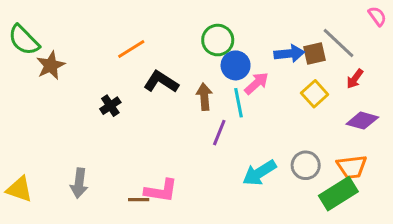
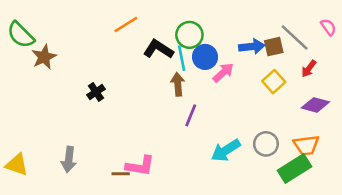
pink semicircle: (377, 16) -> (328, 27), moved
orange line: (131, 49) -> (126, 24), moved
black L-shape: (161, 82) -> (158, 49), moved
cyan line: (239, 103) -> (182, 58), moved

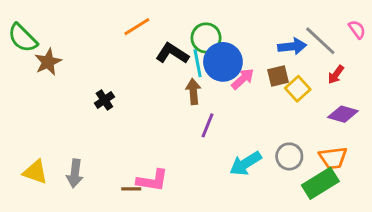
blue arrow: (252, 47) -> (292, 46), moved
brown square: (274, 47) -> (278, 76), moved
blue circle: (205, 57) -> (223, 62), size x1.4
yellow triangle: (17, 165) -> (35, 172), moved

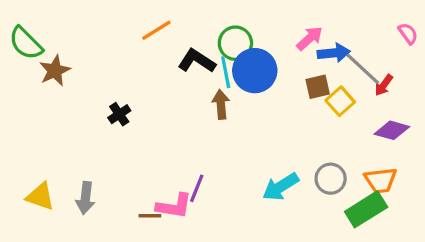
gray line: (320, 41) -> (363, 69), moved
pink arrow: (243, 79) -> (310, 38), moved
purple line: (207, 125) -> (197, 188), moved

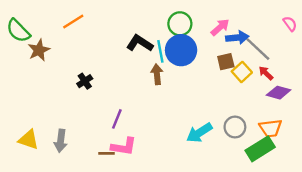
orange line: (156, 30) -> (73, 21), moved
green circle: (235, 43) -> (180, 24), moved
red arrow: (384, 85) -> (266, 73), moved, turned 98
purple line: (197, 188) -> (117, 119), moved

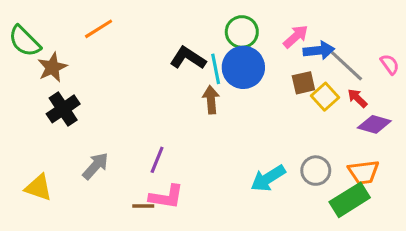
pink semicircle: (290, 24) -> (390, 64), moved
black cross: (85, 81) -> (63, 109), moved, size x1.5
gray arrow: (61, 141) -> (95, 166), moved, turned -145

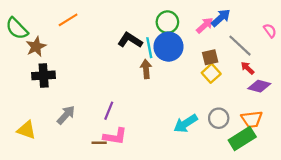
blue arrow: (319, 50) -> (221, 18), moved, turned -36
pink semicircle: (390, 64) -> (270, 31), moved
yellow square: (325, 97) -> (211, 73), moved
black cross: (63, 109) -> (44, 75), turned 30

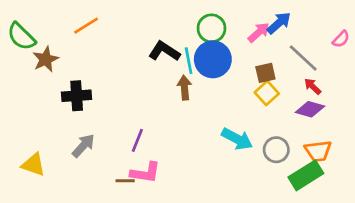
pink semicircle: (270, 31) -> (341, 39), turned 80
black cross: (44, 75) -> (77, 96), moved
purple diamond: (259, 86) -> (310, 109), moved
cyan arrow: (186, 124) -> (237, 139), moved, turned -120

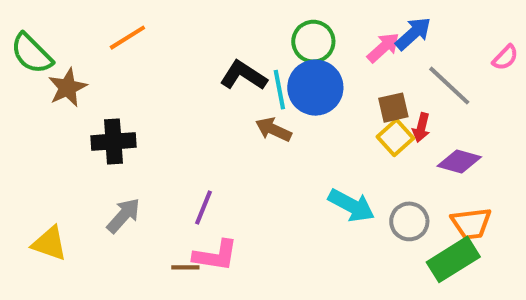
red arrow: (313, 86) -> (421, 128), moved, turned -120
brown arrow: (185, 88) -> (273, 130), turned -60

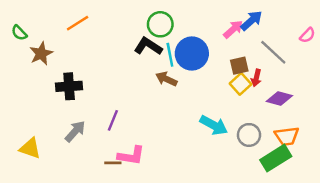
green circle: (313, 42) -> (160, 24), moved
green semicircle: (32, 54) -> (19, 33), size x0.6
purple line: (203, 207) -> (113, 120), moved

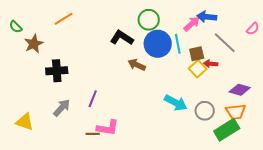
blue arrow: (251, 21) -> (207, 17), turned -132
green circle: (160, 24) -> (149, 20), moved
cyan line: (170, 55) -> (178, 44), moved
red arrow: (256, 78) -> (211, 64), turned 80
purple diamond: (279, 98) -> (240, 90), moved

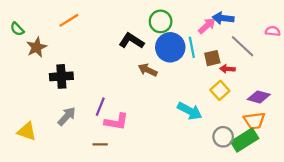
pink semicircle: (253, 29) -> (273, 31), turned -128
yellow square: (198, 69) -> (220, 90), moved
gray circle: (205, 111) -> (223, 137), moved
pink L-shape: (108, 128) -> (116, 122), moved

